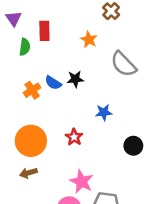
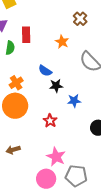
black star: (75, 79) -> (56, 86), moved
blue semicircle: (53, 83) -> (45, 71), moved
orange circle: (31, 141) -> (15, 106), moved

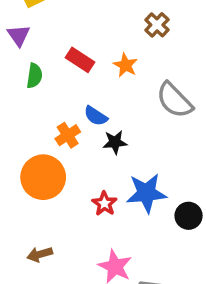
red rectangle: (26, 35) -> (80, 60), moved, turned -56
orange cross: (16, 83) -> (68, 135), moved
blue star: (74, 101) -> (146, 193), moved, size x1.6

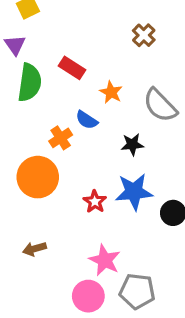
orange star: (125, 65) -> (111, 92), moved
green semicircle: (34, 76) -> (30, 82), size x1.6
black star: (115, 142) -> (132, 144), moved

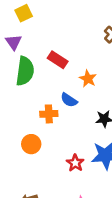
orange cross: (61, 138) -> (49, 114), turned 30
orange circle: (38, 177) -> (31, 144), size x0.6

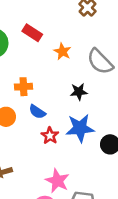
blue semicircle: (69, 100) -> (37, 112), moved

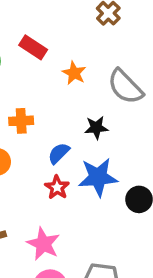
blue semicircle: (37, 112) -> (59, 153), moved, turned 102
pink star: (57, 181) -> (43, 244), moved

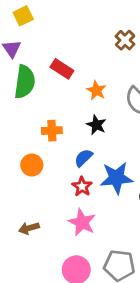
black star: (96, 128) -> (96, 125), moved, turned 30
pink star: (43, 244) -> (82, 222), moved

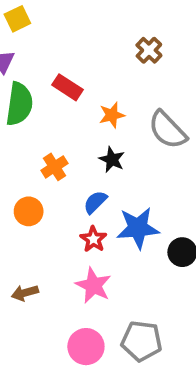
orange star: (96, 90) -> (112, 115), turned 30
orange cross: (52, 131) -> (54, 167), turned -30

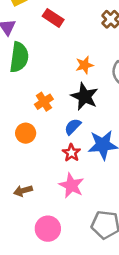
red rectangle: (67, 87) -> (53, 18), moved
black star: (112, 160) -> (84, 96), size x1.5
pink circle: (86, 347) -> (48, 229), moved

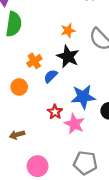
blue semicircle: (73, 127) -> (51, 76), moved
red star: (71, 153) -> (55, 112), moved
pink star: (71, 185) -> (74, 124), moved

